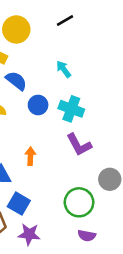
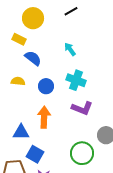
blue circle: (38, 105) -> (46, 86), moved
purple L-shape: (79, 145) -> (82, 108), turned -40
orange arrow: (30, 156) -> (44, 117), size x1.5

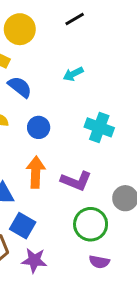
cyan arrow: (70, 49) -> (73, 74), turned -80
cyan cross: (76, 80) -> (99, 127), moved
purple L-shape: (82, 108) -> (76, 181), moved

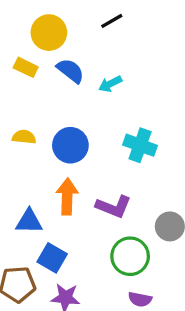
blue semicircle: (20, 87) -> (70, 71), moved
blue circle: (39, 127) -> (70, 145), size x1.4

